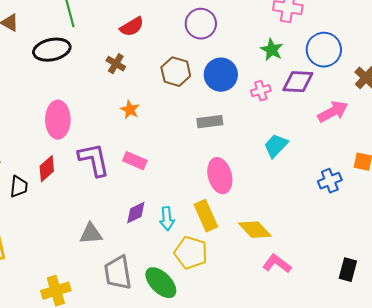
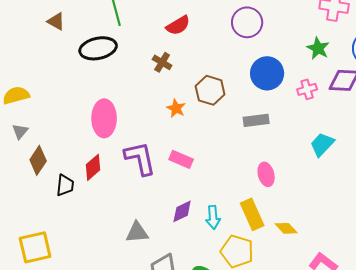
brown hexagon: (176, 72) -> (210, 90), moved
pink ellipse: (220, 176) -> (266, 174), size x0.7
yellow diamond: (255, 230) -> (286, 228), moved, size x0.7

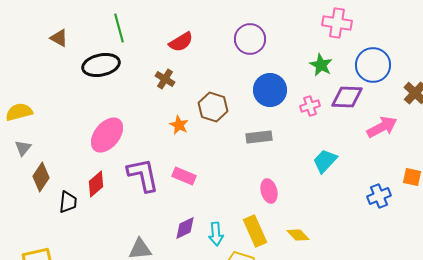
pink ellipse: (104, 118) -> (107, 135), turned 39
yellow diamond: (286, 228) -> (298, 235), moved

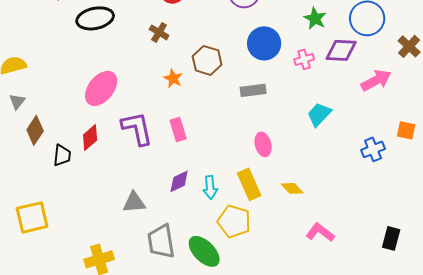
pink rectangle: (184, 176) -> (178, 129), turned 50

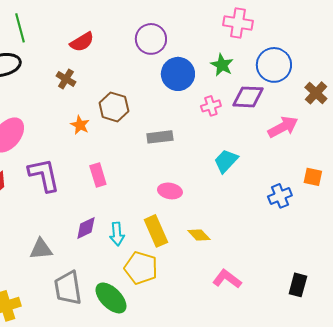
blue circle: (264, 43) -> (178, 74), moved
pink rectangle: (178, 129) -> (98, 175), moved
pink ellipse: (263, 144) -> (170, 191), turned -65

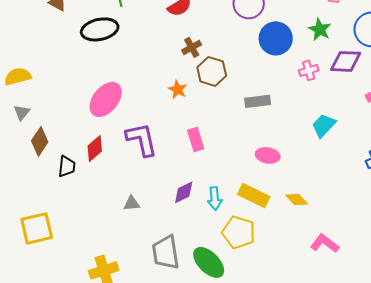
brown cross: (66, 79) -> (192, 47), moved, turned 30
yellow rectangle: (156, 231) -> (254, 195), turned -40
gray triangle: (41, 249) -> (132, 203), moved, size x0.7

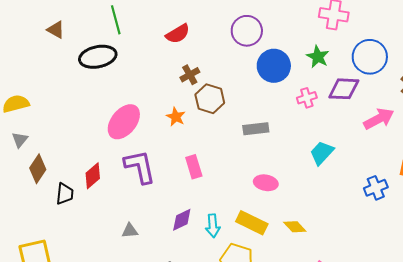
pink ellipse: (106, 99) -> (124, 122), moved

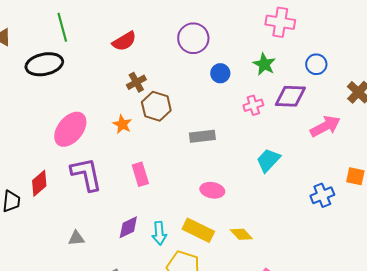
blue circle: (370, 57) -> (316, 64), size x0.6
blue circle: (274, 66) -> (220, 73), size x0.6

